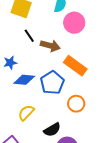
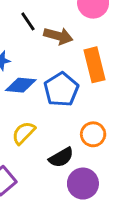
orange rectangle: (75, 66) -> (95, 65), turned 40
orange circle: (76, 104) -> (93, 134), moved

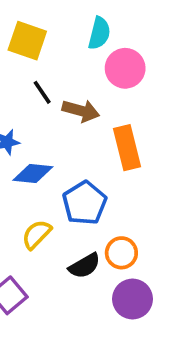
blue pentagon: (61, 89) -> (85, 203), moved
orange circle: (93, 134) -> (121, 253), moved
purple circle: (83, 184) -> (133, 299), moved

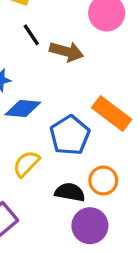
orange rectangle: (127, 148) -> (112, 114), moved, turned -39
black semicircle: (85, 266) -> (70, 192), turned -140
purple circle: (133, 299) -> (90, 226), moved

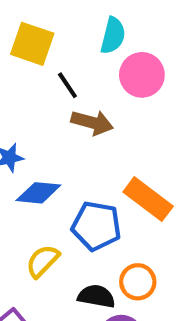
black line: (31, 35) -> (67, 85), moved
blue pentagon: (70, 135) -> (96, 226), turned -30

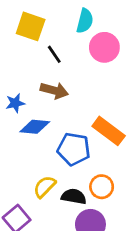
brown arrow: (92, 122) -> (54, 91), moved
yellow semicircle: (43, 261) -> (44, 187), moved

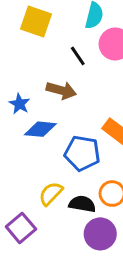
black line: (54, 54) -> (78, 56), moved
blue star: (15, 103) -> (19, 104), turned -30

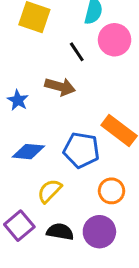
blue diamond: (40, 129) -> (28, 152), moved
black semicircle: (82, 204) -> (60, 232), moved

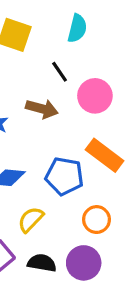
pink circle: (115, 40) -> (95, 96), moved

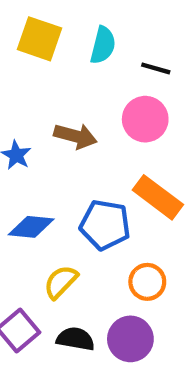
cyan semicircle: (77, 28) -> (103, 45), moved
black line: (60, 72) -> (156, 68), moved, turned -40

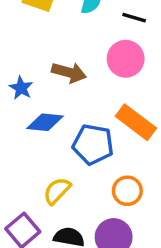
blue diamond: (31, 227) -> (45, 122), moved

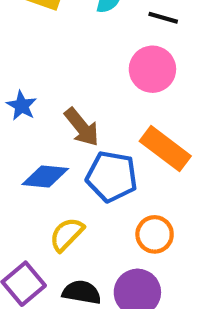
brown arrow: (69, 72) -> (82, 127), moved, turned 36
blue diamond: (45, 122) -> (45, 176), moved

